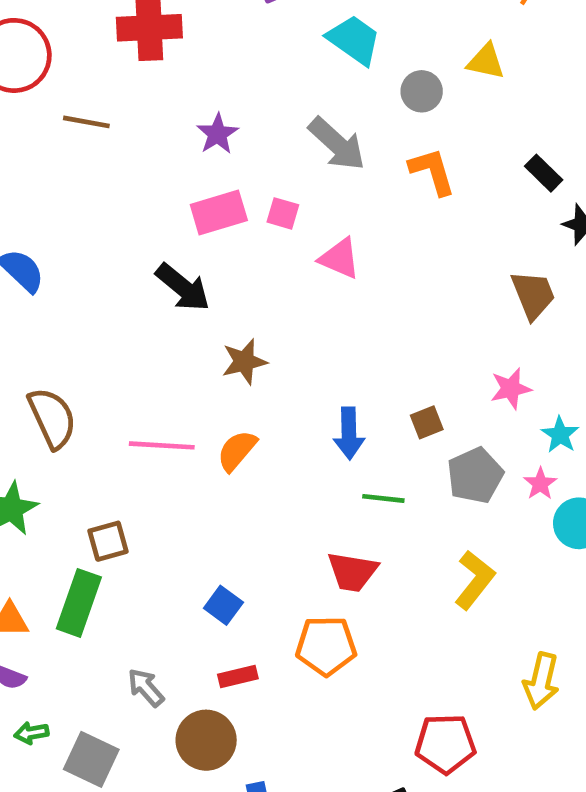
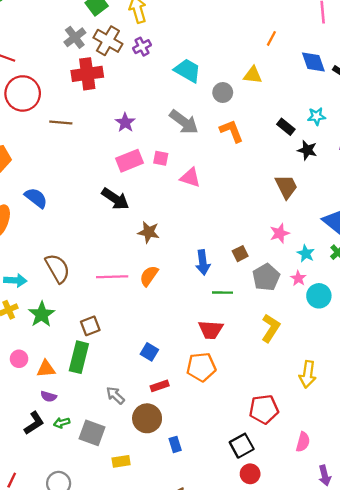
brown star: (244, 362) -> (149, 232), turned 30

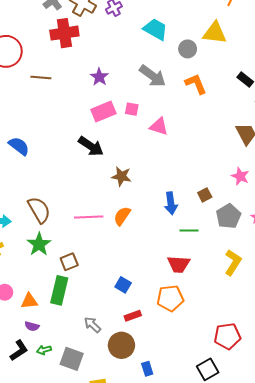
yellow triangle: (253, 75) -> (215, 33), size x1.4
pink star: (280, 233) -> (240, 176), turned -30
green star: (42, 314) -> (39, 244), moved

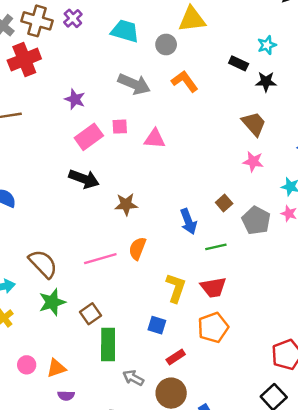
pink star: (240, 176) -> (253, 162), moved
green star: (39, 244) -> (52, 302), turned 30
yellow L-shape: (233, 262) -> (176, 288), moved
green rectangle: (59, 290) -> (108, 345), moved

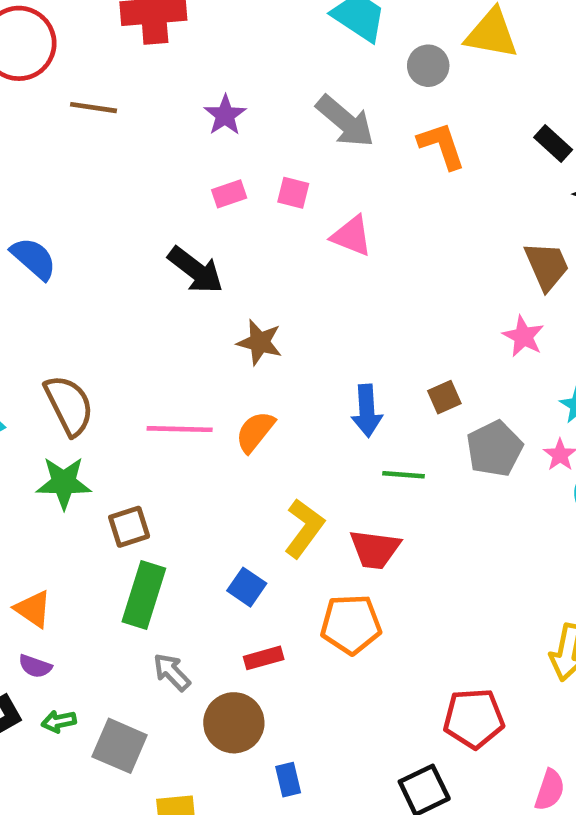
pink rectangle: (89, 137) -> (229, 194), size x0.6
orange triangle: (56, 368) -> (33, 609), turned 36

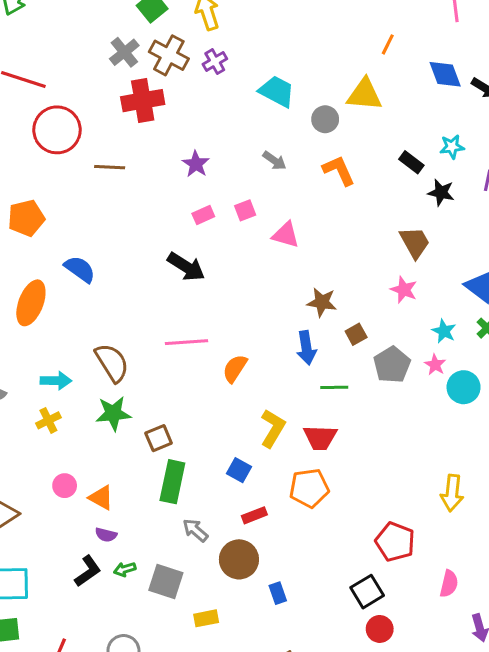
gray arrow: (345, 121) -> (274, 161), size x0.6
pink square: (293, 193) -> (245, 210), turned -30
brown star: (260, 342) -> (322, 302), moved
pink line: (180, 429) -> (187, 342), moved
red pentagon: (474, 718) -> (395, 542), turned 30

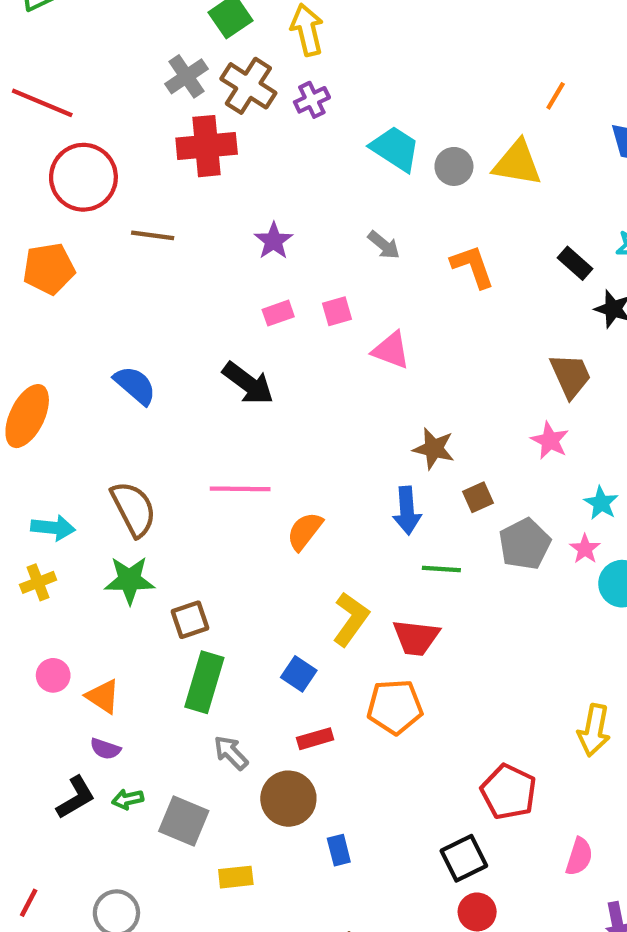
gray circle: (325, 119) -> (454, 166), moved
orange pentagon: (26, 218) -> (49, 269), moved
blue semicircle: (80, 269) -> (135, 385), moved

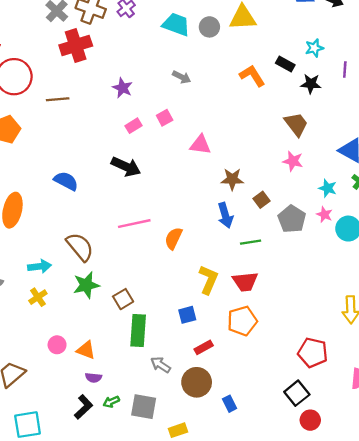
orange L-shape: (473, 266) -> (252, 76), moved
pink triangle: (391, 350) -> (200, 145), moved
blue square: (299, 674) -> (187, 315), turned -36

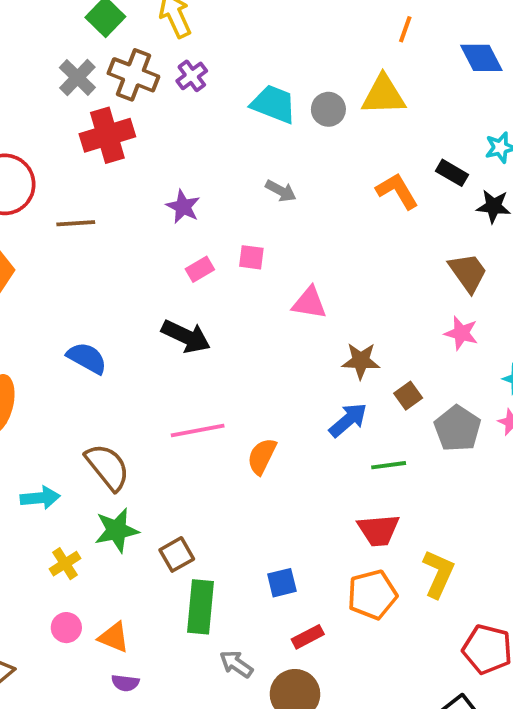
pink square: (165, 118) -> (251, 257), turned 35
blue arrow: (225, 215) -> (348, 420), turned -115
yellow L-shape: (208, 280) -> (438, 574), moved
yellow cross: (38, 297) -> (65, 564), moved

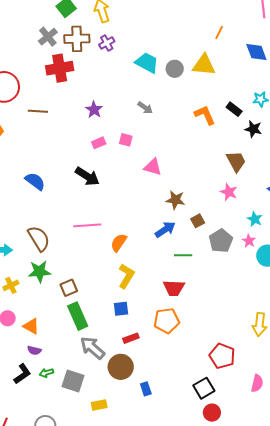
brown cross: (133, 75) -> (77, 39), turned -30
yellow L-shape: (438, 574) -> (126, 276), moved
green rectangle: (200, 607) -> (78, 316), turned -36
gray arrow: (236, 664) -> (92, 348), size x1.5

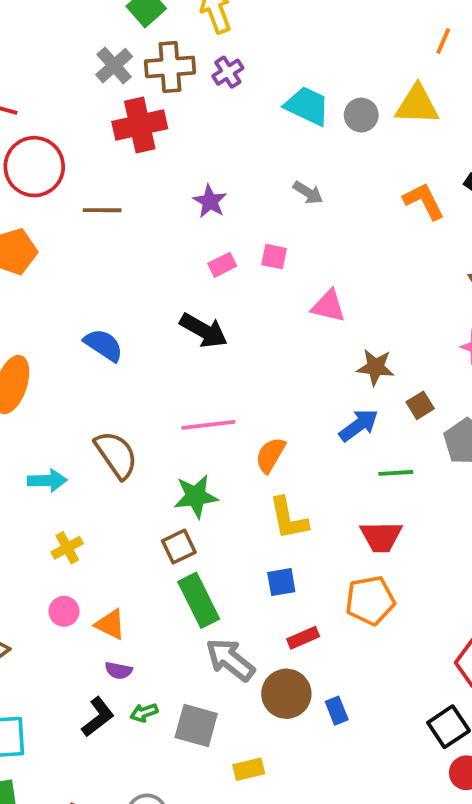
green star: (39, 272) -> (196, 496), moved
yellow L-shape: (126, 276) -> (288, 518), turned 140
blue rectangle: (146, 389) -> (337, 711), moved

